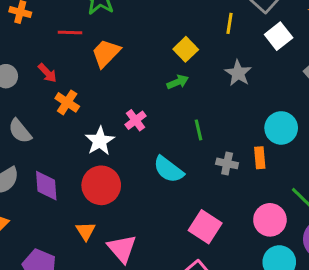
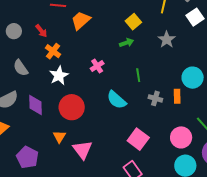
white star: (100, 141) -> (59, 76), moved

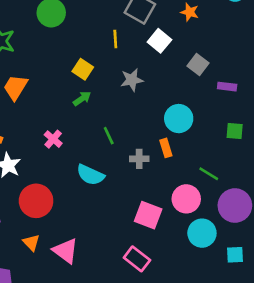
gray star: (167, 40) -> (132, 80), turned -30
pink square: (138, 139) -> (148, 215), moved

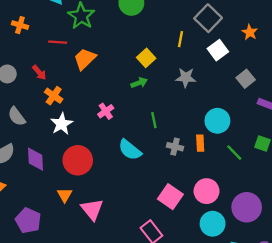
green line: (209, 174) -> (234, 153), moved

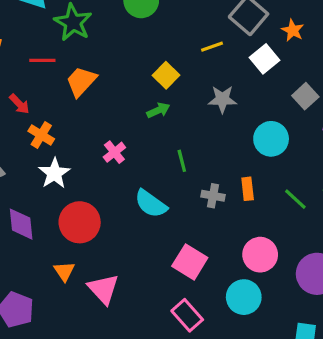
orange star: (250, 32) -> (293, 30), moved
yellow line: (180, 39) -> (212, 47), turned 63
cyan circle: (217, 121) -> (271, 139), moved
pink square: (170, 197) -> (190, 262), moved
cyan circle: (213, 224) -> (244, 297), moved

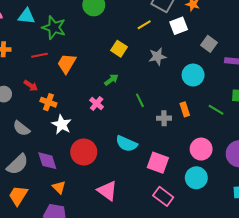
white square: (265, 59) -> (179, 26), turned 30
green arrow: (158, 110) -> (111, 80), moved
cyan semicircle: (151, 204) -> (126, 144), moved
orange triangle: (64, 271) -> (59, 187), moved

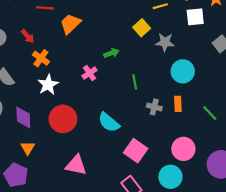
yellow square: (119, 49) -> (142, 28), moved
cyan circle: (193, 75) -> (183, 71), moved
pink triangle: (107, 191) -> (76, 165), turned -40

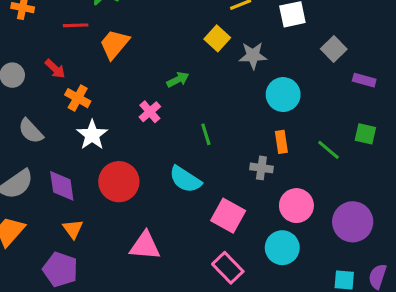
green line: (135, 82) -> (206, 134), moved
gray cross: (154, 107) -> (261, 168), moved

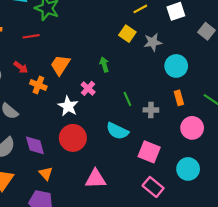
orange trapezoid: (114, 44) -> (60, 65), moved
green arrow: (178, 80) -> (104, 65), turned -72
white star: (92, 135) -> (68, 106), moved
gray cross: (261, 168) -> (151, 110), moved
pink circle: (296, 206) -> (192, 128), moved

